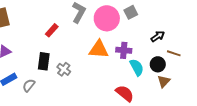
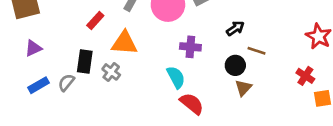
orange triangle: (99, 49) -> (124, 43), moved
cyan semicircle: (137, 67) -> (176, 77), moved
gray semicircle: (29, 85) -> (66, 83), moved

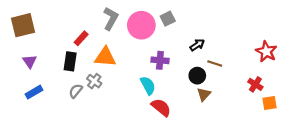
purple triangle: (33, 48) -> (30, 61), turned -40
black rectangle: (85, 61) -> (70, 61), moved
gray semicircle: (66, 83) -> (76, 91), moved

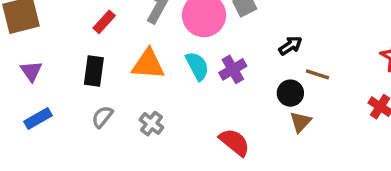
red rectangle: (81, 38) -> (104, 22), moved
purple cross: (160, 60) -> (233, 69), turned -35
gray cross: (94, 81) -> (151, 124), moved
cyan semicircle: (148, 85) -> (197, 66), moved

